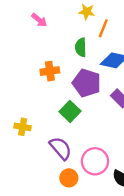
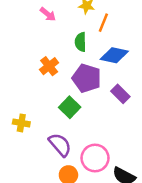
pink arrow: (39, 20) -> (48, 14), moved
orange cross: (50, 71) -> (49, 66), turned -30

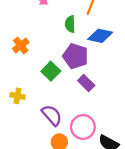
orange cross: (49, 66) -> (21, 45), moved
purple rectangle: (120, 94) -> (86, 83), moved
green square: (70, 107) -> (51, 71), moved

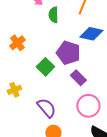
green semicircle: (70, 24) -> (53, 15), moved
yellow cross: (18, 96) -> (14, 90), turned -32
pink circle: (83, 127) -> (88, 106), moved

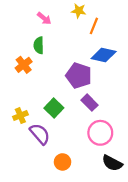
green semicircle: (53, 15) -> (39, 45), moved
green square: (45, 67) -> (54, 108), moved
purple semicircle: (46, 108) -> (40, 134), moved

